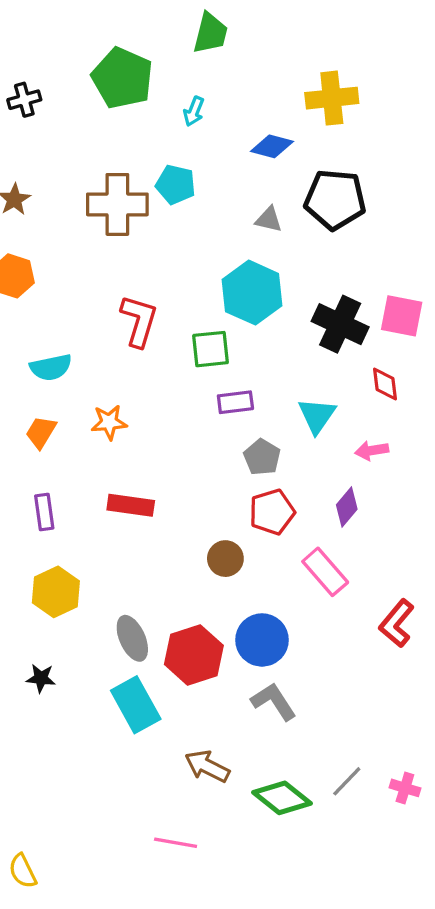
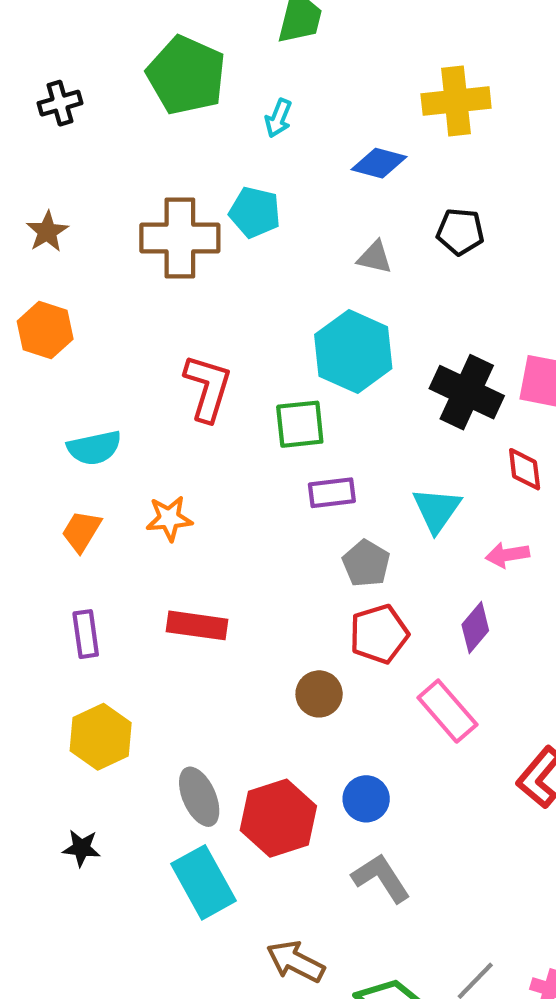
black pentagon: (335, 199) -> (460, 232), size x0.6
blue circle: (262, 640) -> (366, 799), size x0.7

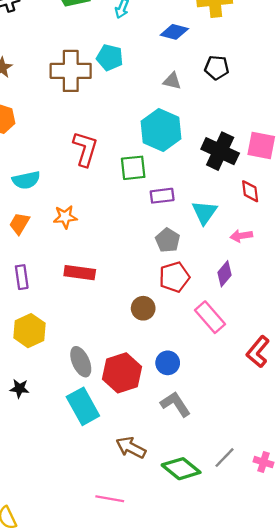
purple rectangle: (332, 493) -> (162, 196), moved

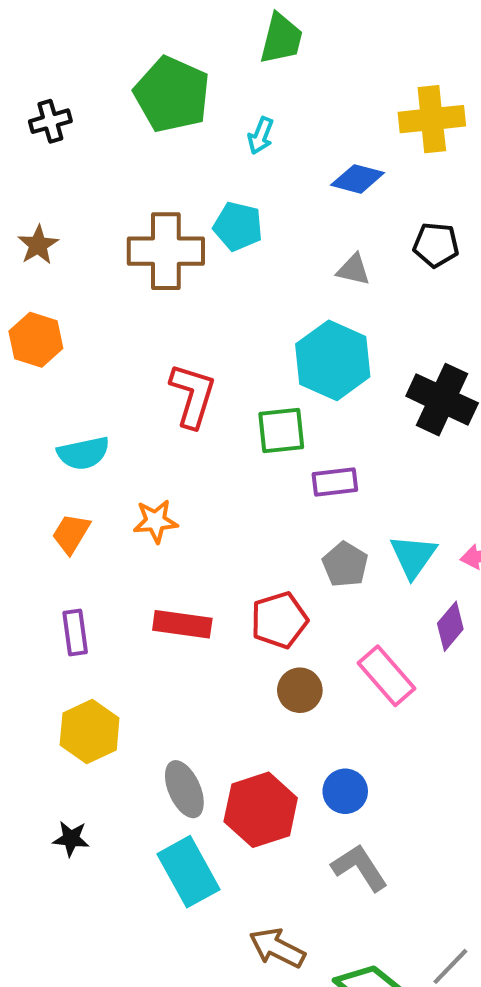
cyan triangle: (204, 212) -> (413, 556), moved
red pentagon: (174, 277) -> (279, 620), moved
pink rectangle: (210, 317) -> (386, 676), moved

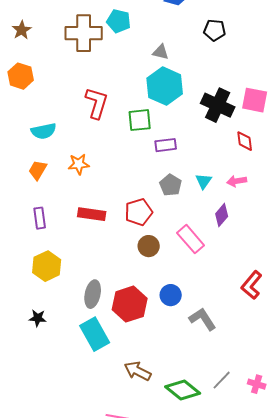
gray triangle: (353, 270) -> (161, 52), moved
cyan triangle: (413, 556) -> (204, 181), size x0.7
gray ellipse: (184, 789) -> (93, 294), turned 36
gray L-shape: (360, 868) -> (203, 319), moved

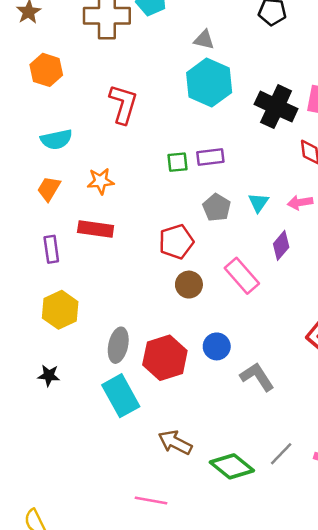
orange hexagon: (21, 76) -> (46, 70), moved
green square: (140, 120) -> (178, 162), moved, size x0.7
red rectangle: (92, 214) -> (96, 229), moved

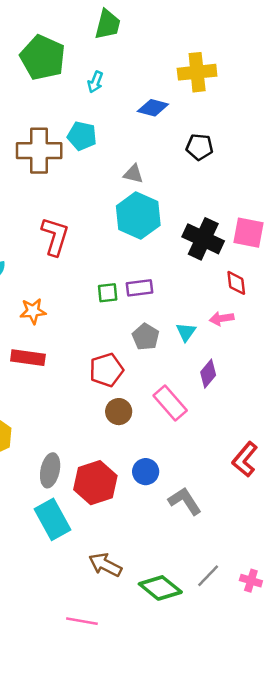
pink arrow: (300, 203) -> (222, 318), moved

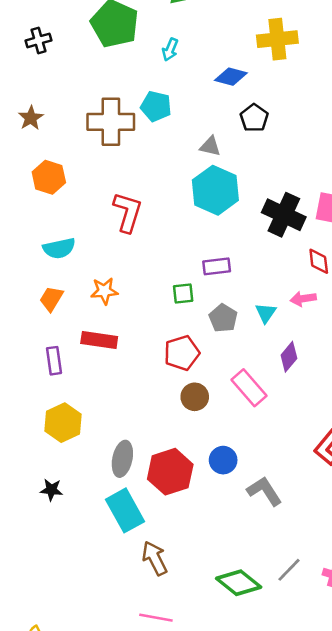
black pentagon: (200, 147) -> (254, 118), moved, turned 30
green square: (108, 293) -> (183, 294), moved
brown arrow: (105, 565) -> (155, 558), moved, turned 36

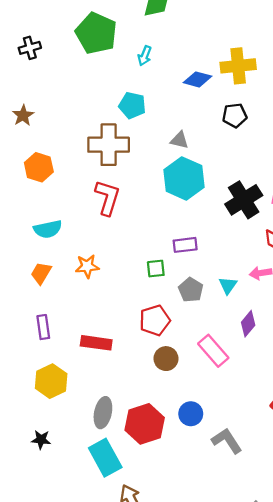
yellow cross: (277, 39) -> (238, 66), moved
black pentagon: (254, 118) -> (235, 115), moved, turned 30
brown cross: (111, 122) -> (109, 145), moved
black cross: (284, 215) -> (244, 200), turned 33
red rectangle: (99, 340) -> (96, 343), moved

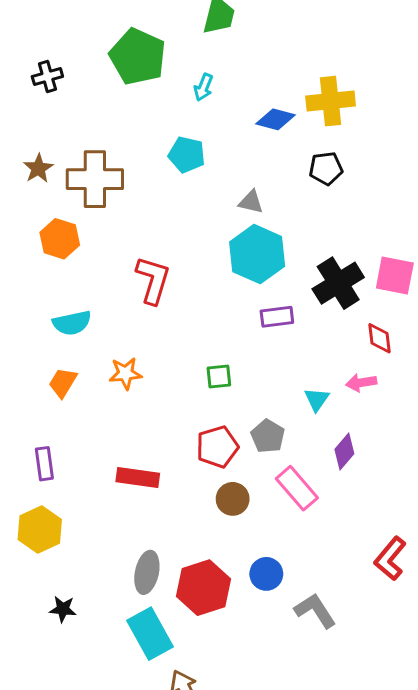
brown cross: (109, 145) -> (95, 179), moved
purple rectangle: (185, 245) -> (277, 317), moved
gray pentagon: (191, 290) -> (268, 436), moved
purple rectangle: (43, 327) -> (44, 464), moved
yellow hexagon: (51, 381) -> (40, 530), moved

